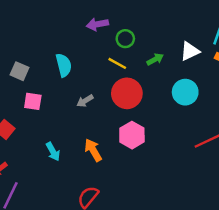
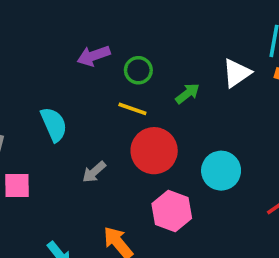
cyan circle: (185, 92) -> (221, 171), moved

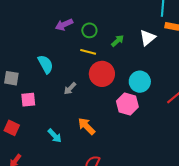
white triangle: (237, 73) -> (147, 38), moved
pink hexagon: (172, 211) -> (127, 104), moved

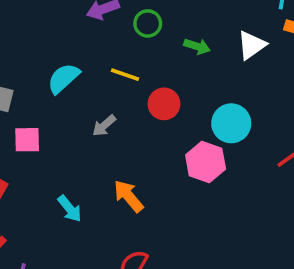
green arrow: (118, 41) -> (197, 46), turned 56
yellow line: (88, 52) -> (125, 75), moved
cyan semicircle: (46, 64) -> (63, 78), turned -108
red circle: (102, 74) -> (164, 104), size x0.7

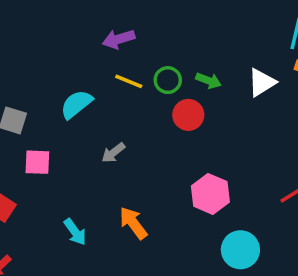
green circle: (148, 23) -> (168, 80), moved
yellow line: (125, 75) -> (129, 81), moved
red circle: (164, 104) -> (188, 115), moved
cyan circle: (231, 123) -> (240, 250), moved

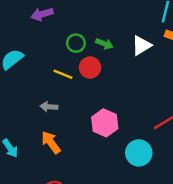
yellow line: (129, 81) -> (63, 74), moved
gray arrow: (113, 153) -> (49, 107), moved, turned 42
cyan circle: (240, 250) -> (139, 153), moved

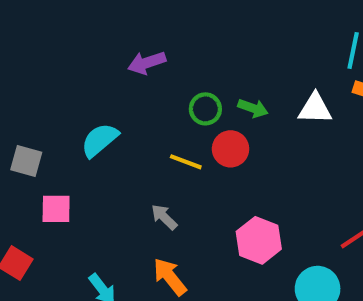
white triangle: (141, 45) -> (315, 109), turned 35
gray arrow: (49, 107) -> (164, 217), turned 42

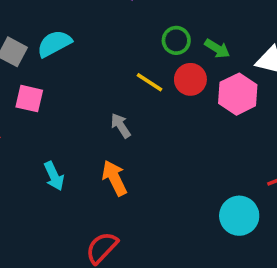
cyan semicircle: (100, 140) -> (54, 44), moved
pink hexagon: (259, 240) -> (238, 94), moved

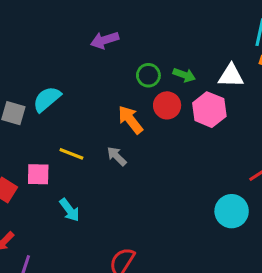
yellow line: (149, 82) -> (71, 154), moved
pink square: (29, 99) -> (38, 174), moved
orange arrow: (114, 178) -> (130, 120), moved

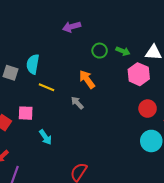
cyan semicircle: (47, 99) -> (33, 64), turned -42
red circle: (167, 105) -> (148, 109), moved
yellow line: (71, 154) -> (46, 87), moved

